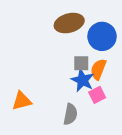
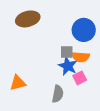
brown ellipse: (69, 23) -> (28, 19), moved
orange semicircle: (98, 69) -> (81, 57), turned -108

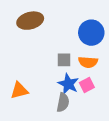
gray square: (67, 52) -> (64, 60), moved
blue star: (68, 66) -> (68, 84), moved

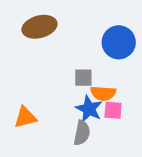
orange semicircle: (88, 62) -> (103, 93), moved
pink square: (87, 85) -> (113, 110), turned 32

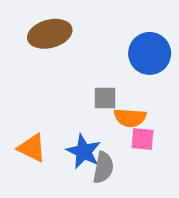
blue star: (89, 109) -> (84, 152), moved
orange triangle: (25, 117) -> (32, 148), turned 40

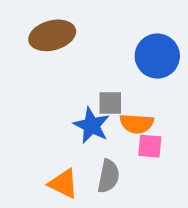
orange triangle: (32, 148) -> (63, 184), moved
blue star: (84, 152) -> (92, 125), moved

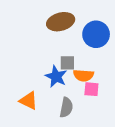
brown ellipse: (52, 35) -> (61, 22), moved
orange triangle: (63, 184) -> (29, 101), moved

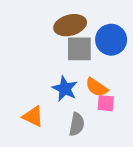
gray square: (67, 63) -> (79, 49), moved, size x1.5
orange semicircle: (83, 75) -> (97, 87), turned 30

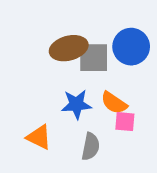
brown ellipse: (70, 25) -> (69, 48), moved
blue star: (65, 89) -> (76, 104), turned -30

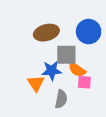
gray square: (94, 58) -> (66, 55), moved
orange triangle: (39, 137) -> (36, 83), moved, turned 30

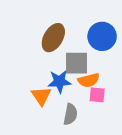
brown ellipse: (46, 33) -> (53, 38), turned -45
orange semicircle: (77, 70) -> (89, 80), turned -48

